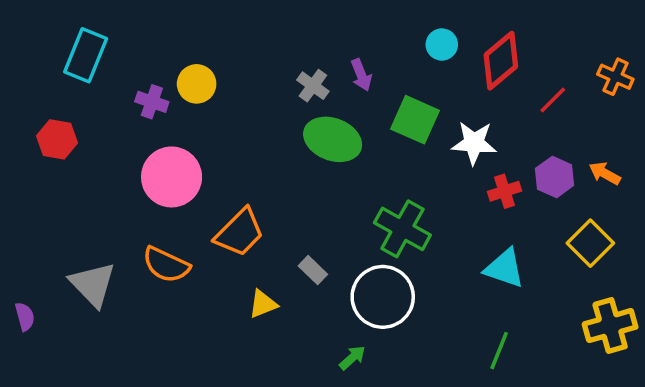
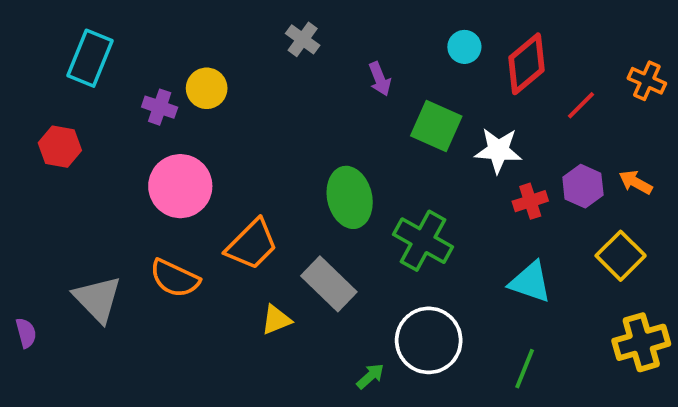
gray cross: (313, 86) -> (303, 39), moved
green ellipse: (333, 139) -> (350, 197), moved, turned 56
gray rectangle: (313, 270) -> (329, 284), size x1.8
white circle: (383, 297) -> (429, 340), moved

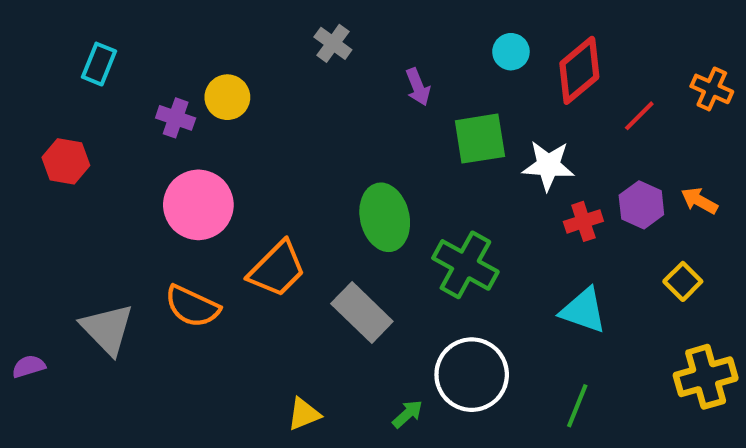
cyan rectangle: (90, 58) -> (99, 64), size x0.7
green square: (436, 126) -> (480, 139), turned -33
yellow square: (621, 256) -> (683, 281), size x0.7
yellow triangle: (276, 320) -> (304, 414), moved
purple semicircle: (26, 333) -> (29, 366), turned -92

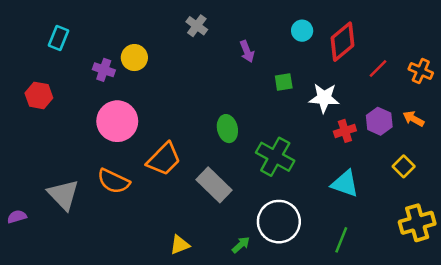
orange cross: (712, 89) -> (421, 71), moved
green square: (480, 139) -> (284, 82), size x0.6
green ellipse: (385, 217) -> (227, 129), size x0.7

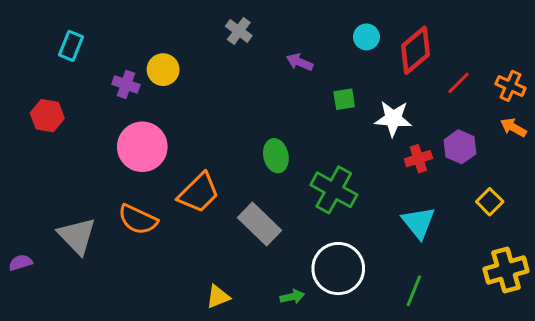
purple arrow: (247, 51) -> (300, 62), turned 135
orange arrow: (413, 119) -> (513, 127), moved
cyan triangle: (345, 184) -> (418, 222), turned 32
green arrow: (241, 245) -> (292, 297), turned 30

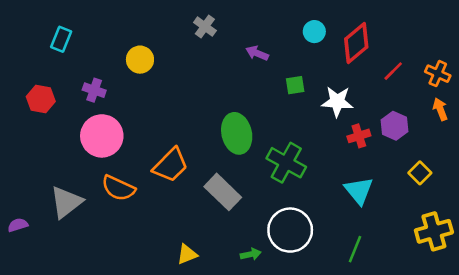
purple cross: (126, 84) -> (94, 90), moved
orange arrow: (513, 127) -> (440, 109), turned 40
pink circle: (142, 147) -> (102, 136), moved
green ellipse: (276, 156) -> (237, 133), size x1.4
gray triangle: (77, 236) -> (66, 202), turned 36

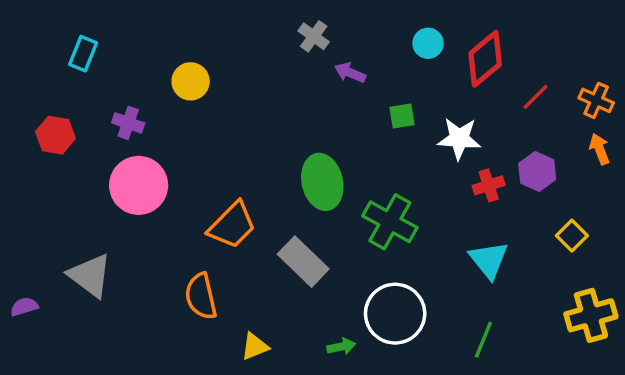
gray cross: (205, 26) -> (314, 36), moved
orange semicircle: (118, 188) -> (201, 296), moved, turned 52
gray triangle: (66, 202) -> (90, 275), turned -45

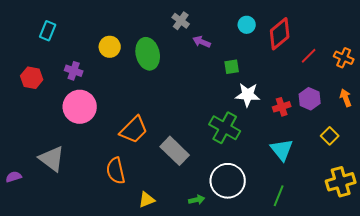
white star: (459, 139) -> (248, 95), moved
orange arrow: (600, 149) -> (346, 98), moved
green ellipse: (322, 182) -> (148, 54), moved

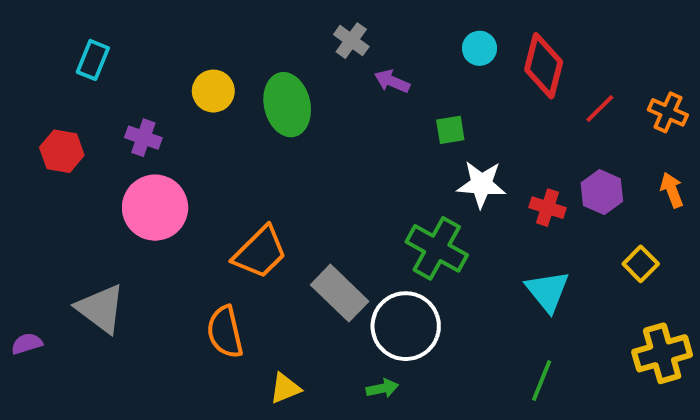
red diamond: (280, 34) -> (544, 66), turned -36
red cross: (282, 107) -> (547, 208), turned 36
white circle: (228, 181) -> (406, 326), moved

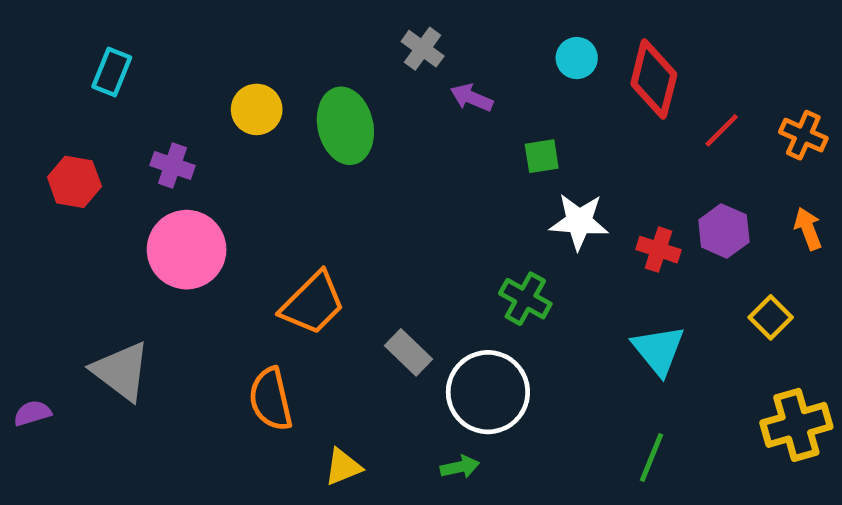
green cross: (437, 248) -> (525, 299), size x0.7
gray rectangle: (340, 293) -> (409, 352), size x0.7

